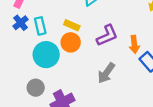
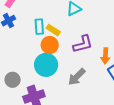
cyan rectangle: (40, 26) -> (39, 27), moved
cyan circle: (46, 55) -> (46, 65), moved

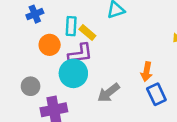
purple L-shape: (83, 44) -> (80, 54), moved
orange circle: (50, 45) -> (50, 45), moved

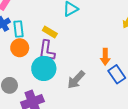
cyan rectangle: (71, 26) -> (19, 29), moved
purple L-shape: (80, 54) -> (47, 51), turned 115

